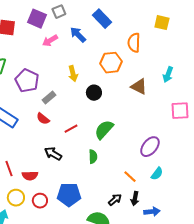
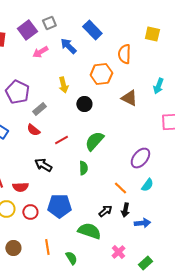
purple square: (37, 19) -> (27, 30), turned 30

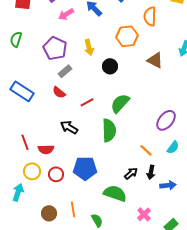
purple pentagon: (17, 92) -> (55, 48), moved
green semicircle: (83, 168) -> (109, 130), size x1.6
brown circle: (13, 248) -> (49, 213), moved

